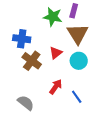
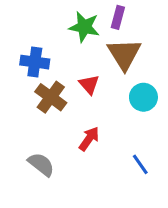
red triangle: (56, 53) -> (89, 84), turned -32
cyan circle: (79, 61) -> (143, 97), moved
blue line: (77, 97) -> (140, 164), moved

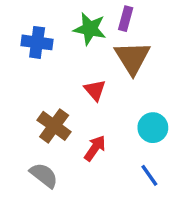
blue cross: (35, 62) -> (37, 42), moved
brown cross: (51, 97) -> (54, 126), moved
cyan circle: (143, 97) -> (153, 128), moved

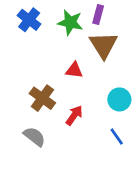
blue cross: (37, 42) -> (29, 20), moved, turned 30
red triangle: (95, 90) -> (74, 70), turned -42

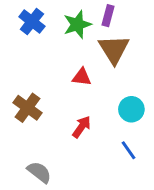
green star: (70, 22) -> (77, 24), turned -30
brown cross: (42, 98) -> (28, 108), moved
gray semicircle: (34, 137) -> (39, 172), moved

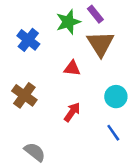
purple rectangle: (108, 16) -> (95, 14), turned -54
blue cross: (32, 22) -> (28, 40), moved

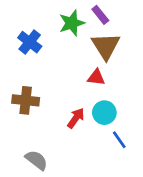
red triangle: (72, 68) -> (96, 77), moved
brown cross: (24, 95) -> (26, 100), turned -30
cyan circle: (116, 97) -> (104, 113), moved

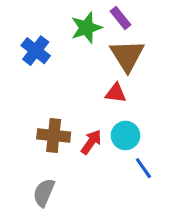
brown cross: (26, 100) -> (54, 135), moved
gray semicircle: (36, 160) -> (44, 193), turned -105

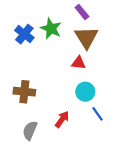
green star: (86, 28) -> (51, 29), moved, turned -30
brown cross: (54, 135) -> (24, 92), moved
red arrow: (91, 142) -> (62, 119), moved

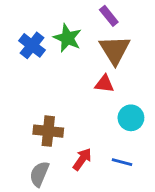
brown cross: (24, 92) -> (48, 131), moved
cyan circle: (85, 92) -> (131, 118), moved
blue line: (97, 114) -> (122, 162), moved, turned -40

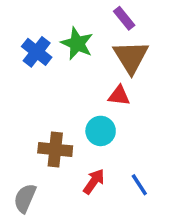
cyan circle: (131, 118) -> (101, 131), moved
blue line: (122, 162) -> (139, 185), turned 42
gray semicircle: (39, 174) -> (25, 198), moved

